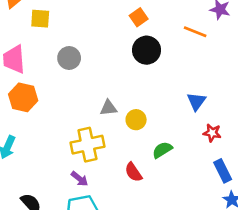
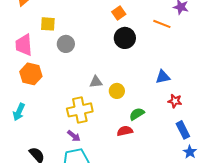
yellow square: (40, 19) -> (48, 24), moved
blue triangle: (196, 101) -> (163, 77), turned 42
red semicircle: (133, 172) -> (125, 131), moved, turned 112

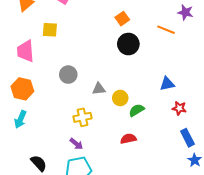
gray circle: (66, 44) -> (68, 75), moved
orange hexagon: (31, 74) -> (22, 89), moved
yellow cross: (80, 110) -> (83, 117), size x0.7
green semicircle: (137, 114) -> (137, 110), moved

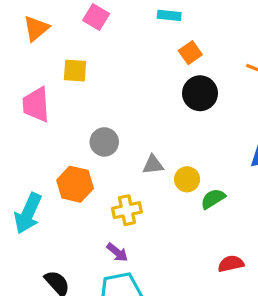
orange hexagon: (22, 89) -> (75, 184), moved
cyan arrow: (20, 119) -> (28, 213), size x1.4
red semicircle: (128, 139) -> (231, 264), moved

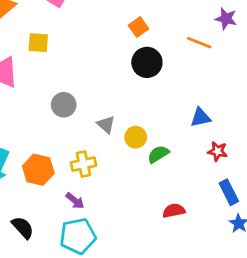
gray triangle: (153, 165) -> (106, 125), turned 48
orange hexagon: (75, 184) -> (38, 170), moved

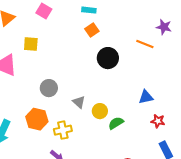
orange square: (138, 27) -> (92, 30), moved
orange hexagon: (38, 170) -> (37, 119), moved

